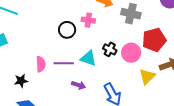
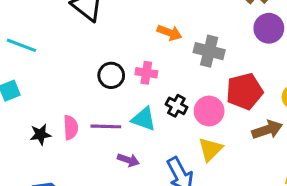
pink cross: (88, 20) -> (146, 73), moved
yellow triangle: (147, 76) -> (210, 149), moved
black star: (21, 81) -> (40, 134), moved

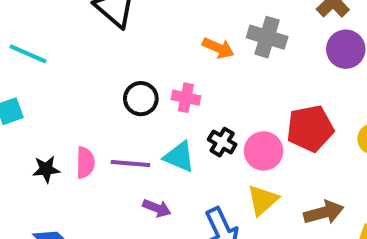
gray cross: (209, 51) -> (267, 37), moved
brown arrow: (267, 130) -> (324, 212), moved

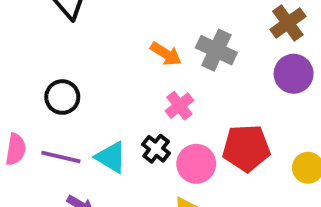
pink cross: (186, 98) -> (179, 106), moved, turned 32
black circle: (141, 99) -> (62, 97), moved

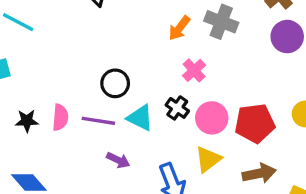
orange arrow: (166, 54) -> (179, 28), turned 100
black circle: (62, 97) -> (115, 83), moved
red pentagon: (246, 148) -> (255, 123), moved

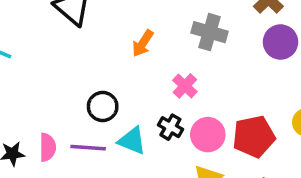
orange arrow: (179, 28) -> (143, 43), moved

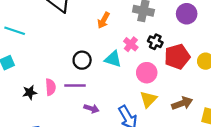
black cross: (170, 127) -> (155, 42), moved
red pentagon: (254, 137) -> (177, 57), moved
cyan triangle: (132, 141) -> (113, 59), moved

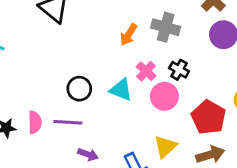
orange arrow: (104, 20) -> (129, 35), moved
red pentagon: (177, 57) -> (209, 117), moved, turned -30
pink circle: (147, 73) -> (164, 96), moved

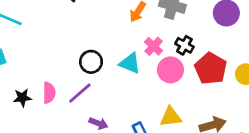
red pentagon: (209, 117) -> (211, 69), moved
purple line: (68, 122) -> (80, 93), turned -45
yellow triangle: (165, 147) -> (171, 117), turned 35

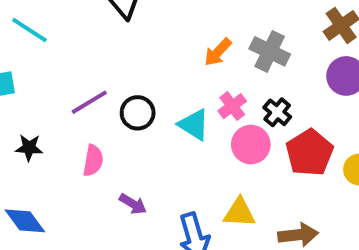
pink semicircle: (49, 93) -> (93, 161), moved
purple line: (80, 93) -> (89, 102), moved

